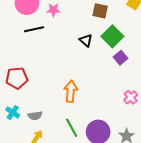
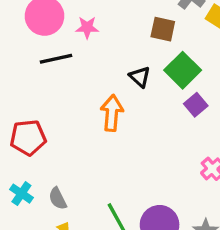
orange arrow: (71, 91) -> (112, 113), moved
gray semicircle: (35, 116) -> (58, 198), turned 72

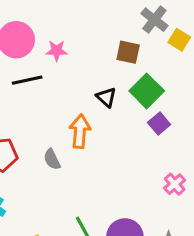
gray semicircle: (58, 198) -> (52, 159), moved

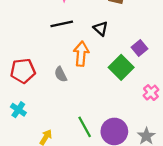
black line: (27, 80) -> (62, 24), moved
green square: (147, 91) -> (121, 67), moved

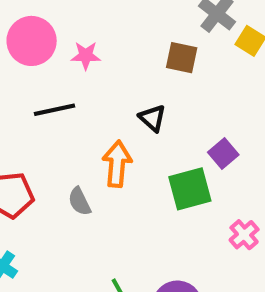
black line: (62, 24) -> (54, 110), moved
green square: (121, 67) -> (190, 189), turned 30

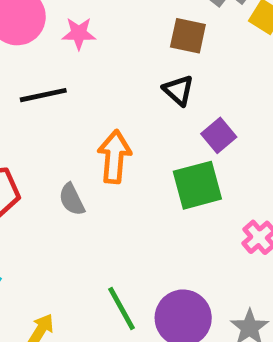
black triangle: (152, 118) -> (178, 90), moved
purple square: (223, 153) -> (219, 135), moved

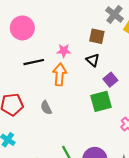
pink star: (79, 33) -> (64, 51), moved
orange arrow: (114, 157) -> (60, 75), moved

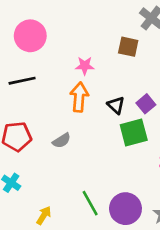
black triangle: (93, 60) -> (116, 105), moved
black line: (34, 62) -> (22, 81), moved
gray semicircle: (46, 108) -> (62, 141), turned -96

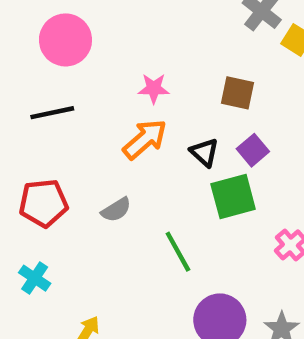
brown square: (128, 47) -> (237, 93), moved
orange arrow: (79, 97) -> (145, 139), turned 44
green line: (90, 203) -> (178, 252), moved

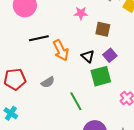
pink star: (154, 88) -> (81, 13), moved
black line: (52, 113) -> (39, 38), moved
orange arrow: (145, 139) -> (61, 50), turned 105

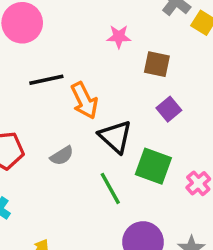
black triangle: (88, 56) -> (115, 137), moved, size x1.5
green square: (101, 76) -> (153, 166), moved, turned 35

